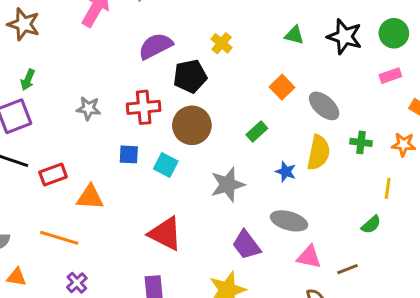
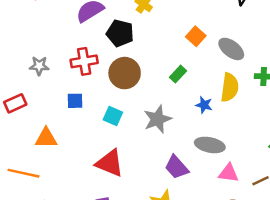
black pentagon: (190, 76) -> (120, 33), turned 30
cyan square: (166, 165) -> (113, 116), moved
red rectangle: (53, 174) -> (15, 103), moved

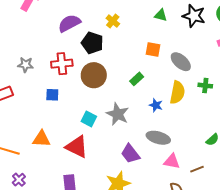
orange square: (196, 36) -> (153, 50), turned -35
cyan square: (113, 116) -> (89, 119), moved
gray star: (157, 119) -> (118, 114), turned -30
orange triangle: (46, 138) -> (41, 139), moved

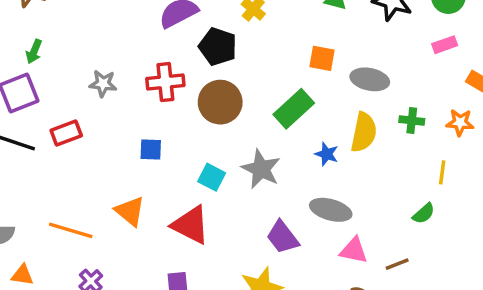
gray ellipse: (181, 62) -> (370, 79), turned -30
green rectangle: (137, 79) -> (294, 109), size x1.6
blue square: (52, 95) -> (151, 150), moved
orange triangle: (41, 139) -> (130, 211), turned 36

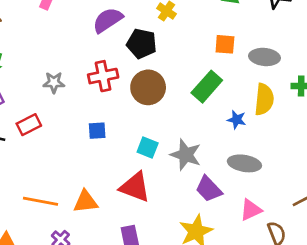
gray star: (261, 169) -> (186, 155), moved
orange triangle: (130, 211) -> (86, 202), moved, turned -40
pink triangle: (354, 250) -> (251, 210), moved, turned -30

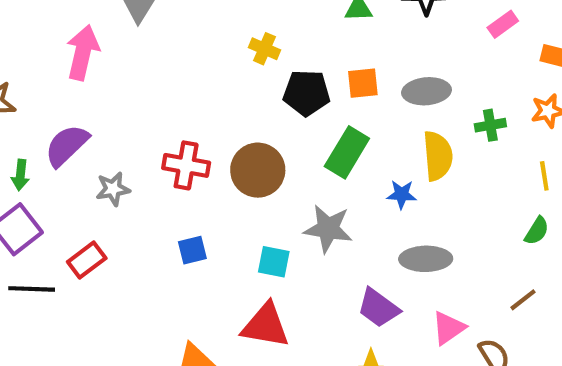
purple semicircle: (108, 20) -> (67, 145), moved
black pentagon: (142, 44) -> (307, 93), moved
red cross: (103, 76) -> (186, 165), turned 32
gray star: (186, 155) -> (328, 229), moved

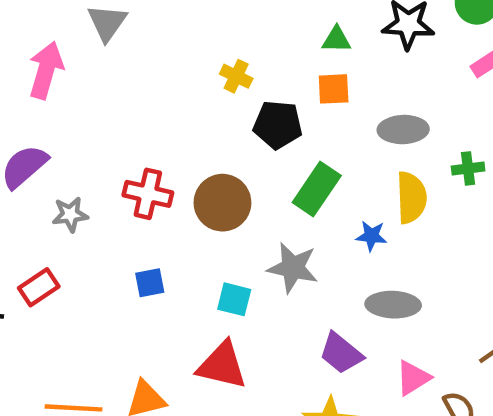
orange square: (363, 83) -> (334, 89), moved

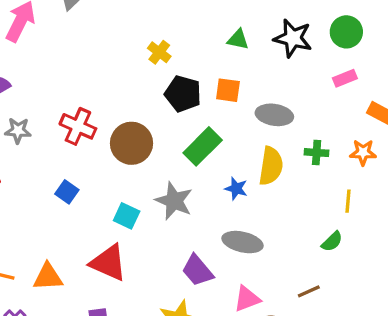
orange square: (334, 89) -> (228, 90), moved
blue square: (150, 283) -> (67, 192), turned 35

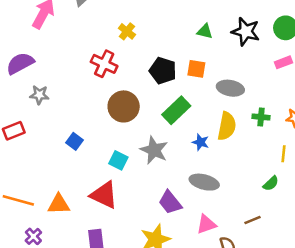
yellow cross: (159, 52) -> (127, 31), moved
red cross: (78, 126) -> (104, 64), moved

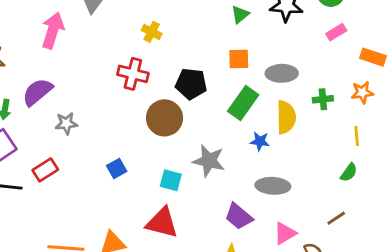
green triangle: (205, 31) -> (240, 15), turned -42
black pentagon: (163, 71) -> (191, 84), moved
green rectangle: (176, 110) -> (243, 103), moved
blue square: (75, 141) -> (117, 168), turned 35

